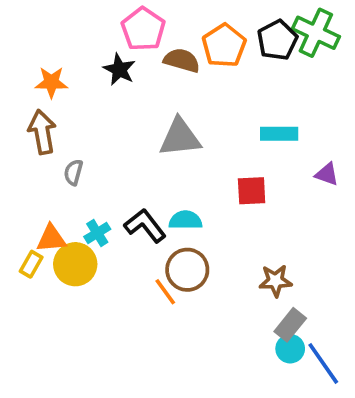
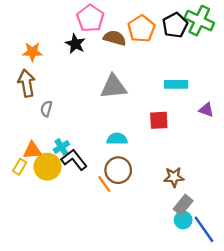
black L-shape: (145, 226) -> (74, 160), moved

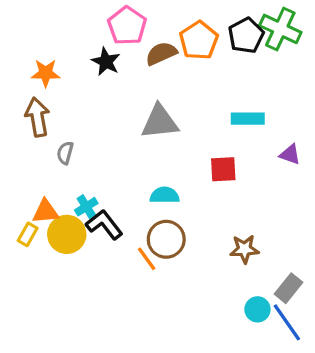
brown semicircle: (115, 38) -> (161, 53), turned -40
gray rectangle: (183, 205) -> (288, 288), moved

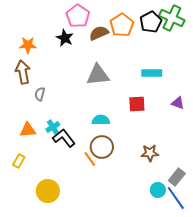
purple triangle: (290, 154) -> (178, 103), moved
yellow rectangle: (28, 234) -> (19, 161), moved
yellow circle: (67, 234) -> (48, 191), moved

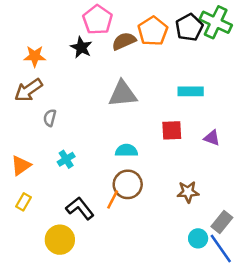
brown arrow: (23, 72) -> (28, 90), turned -115
purple triangle: (178, 103) -> (212, 138), moved
orange triangle: (28, 130) -> (21, 166), moved, turned -30
black L-shape: (64, 138) -> (80, 208), moved
orange line: (90, 159) -> (113, 199), turned 63

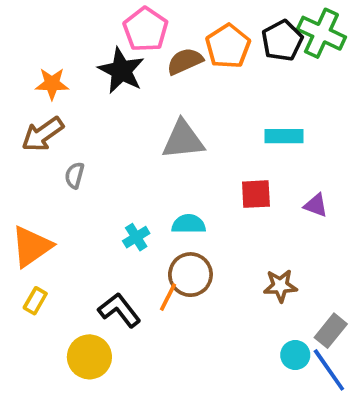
black star: (81, 47) -> (121, 71), size x1.4
cyan cross: (66, 159) -> (136, 237), moved
orange triangle: (21, 166) -> (31, 246), size x1.4

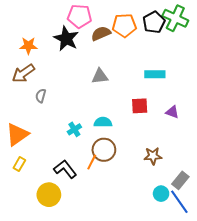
pink pentagon: (146, 29) -> (79, 16), turned -30
orange pentagon: (228, 46) -> (124, 25), turned 30
gray triangle: (183, 140) -> (100, 76), size x0.7

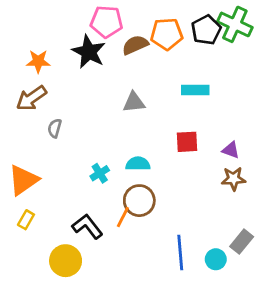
cyan rectangle: (155, 74) -> (195, 90), moved
brown star: (153, 156) -> (233, 179), moved
blue line: (179, 202) -> (180, 252), moved, turned 30

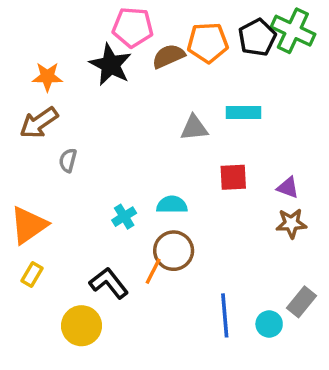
gray triangle: (134, 102) -> (194, 128), moved

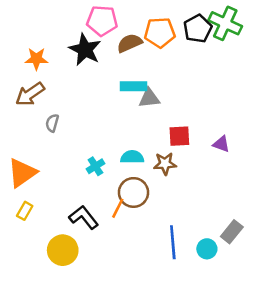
cyan rectangle: (244, 113) -> (133, 86), moved
brown star: (291, 223) -> (165, 164), moved

